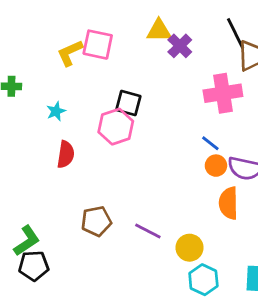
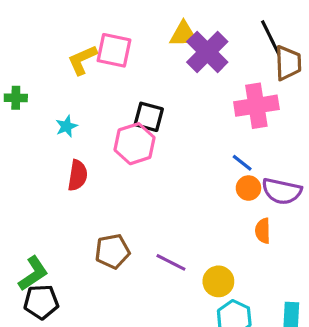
purple cross: (180, 46) -> (207, 52), size x1.5
orange semicircle: (228, 203) -> (263, 231), size x0.7

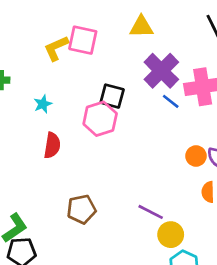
purple cross: (207, 52) -> (161, 71), moved
blue line: (242, 163) -> (171, 101), moved
purple line: (171, 262) -> (151, 212), moved

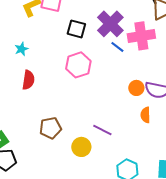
black square: (112, 96) -> (76, 29), moved
pink hexagon: (100, 119) -> (78, 65), moved
yellow circle: (171, 235) -> (81, 147), moved

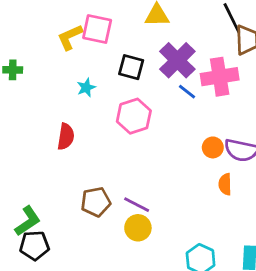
cyan star: (21, 49) -> (86, 88), moved
purple line: (102, 130) -> (137, 205), moved

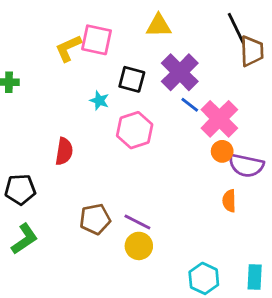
pink cross: (220, 77) -> (219, 119), moved, turned -36
cyan star: (86, 88) -> (99, 101), moved, turned -30
orange circle: (213, 147) -> (222, 151), moved
black pentagon: (34, 245) -> (20, 189), moved

